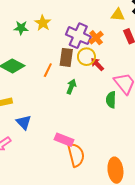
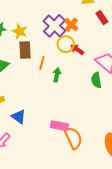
yellow star: (43, 23) -> (20, 31), moved
purple cross: (78, 36) -> (54, 26), turned 30
brown rectangle: (66, 57) -> (25, 50), moved
orange line: (48, 70) -> (42, 63), moved

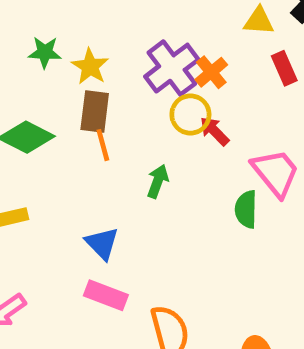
orange line: (42, 63) -> (103, 145), moved, turned -40
blue triangle: (19, 117) -> (102, 243), moved
pink rectangle: (59, 126) -> (106, 295), moved

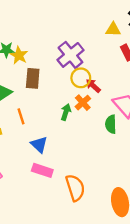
yellow star: (90, 66) -> (19, 55), moved
orange cross: (211, 72) -> (83, 103), moved
orange line: (103, 145) -> (21, 116), moved

